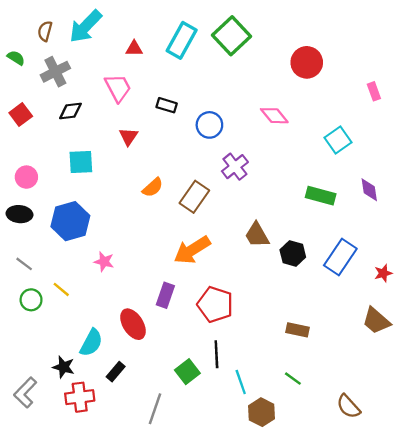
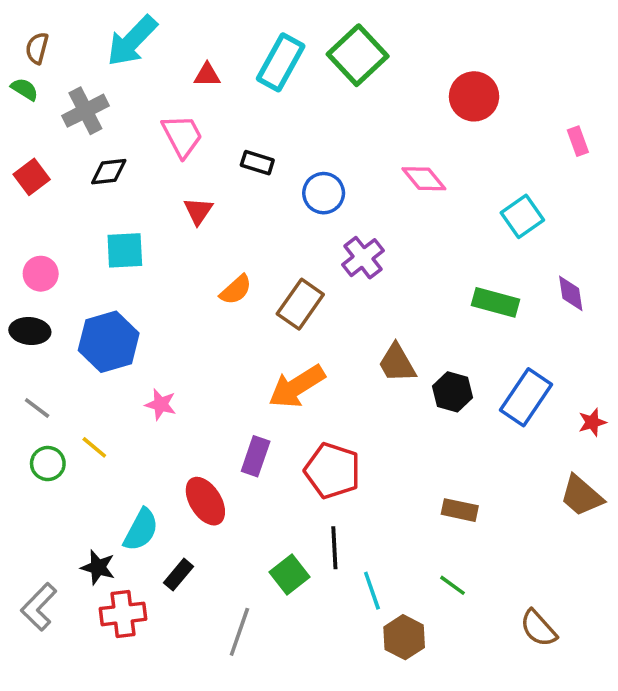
brown semicircle: (45, 31) -> (37, 48), moved

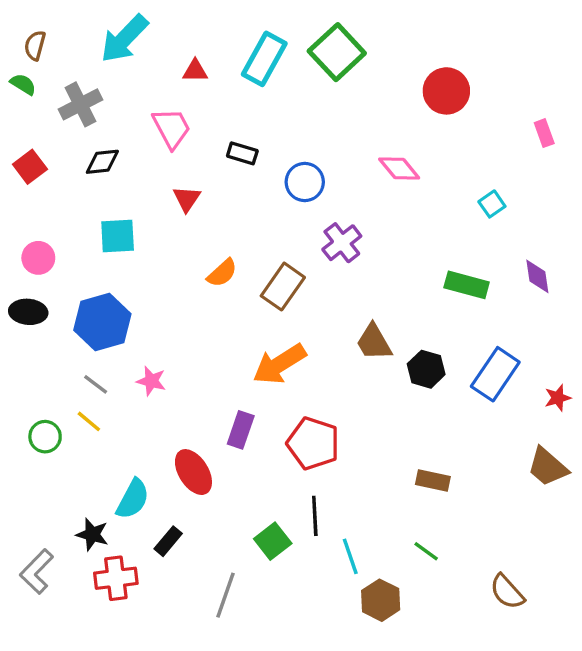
cyan square: (522, 216) -> (492, 204), size x0.7
gray line: (37, 408) -> (96, 384), moved

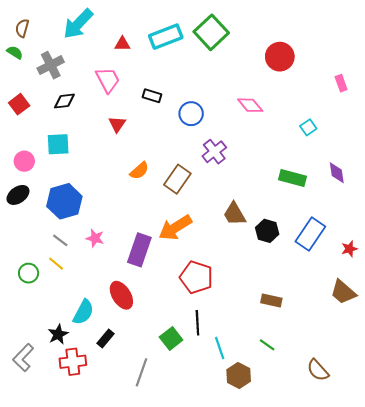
cyan rectangle: (264, 59) -> (166, 37), turned 40
cyan square: (118, 236) -> (58, 144), moved
black ellipse: (28, 312) -> (18, 195), turned -40
purple rectangle: (241, 430) -> (139, 250), moved, size x1.4
black star: (92, 534) -> (58, 334), turned 30

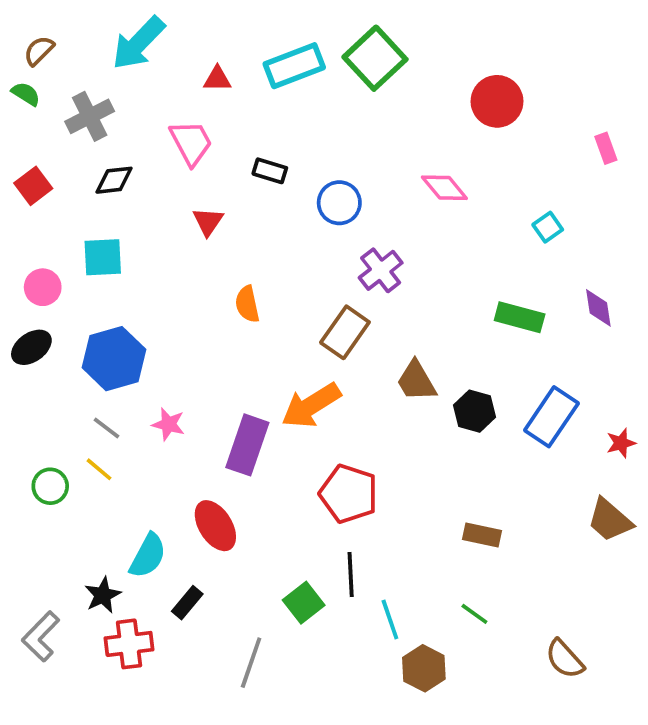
brown semicircle: (22, 28) -> (39, 51), turned 30
orange semicircle: (139, 171) -> (247, 304), turned 120
brown rectangle: (177, 179) -> (345, 332), moved

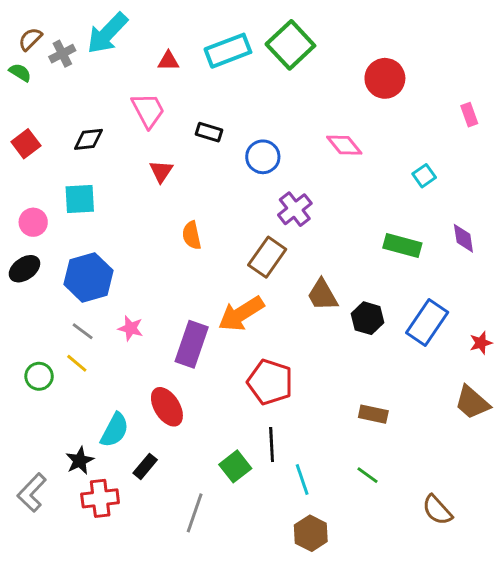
gray cross: (90, 116) -> (62, 54), moved, size x0.7
brown hexagon: (424, 668) -> (311, 533), moved

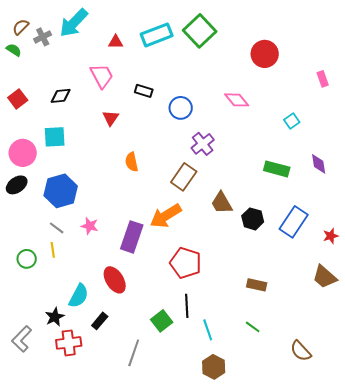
pink circle: (33, 222) -> (23, 153), size x1.4
yellow line: (77, 363) -> (53, 250), turned 42

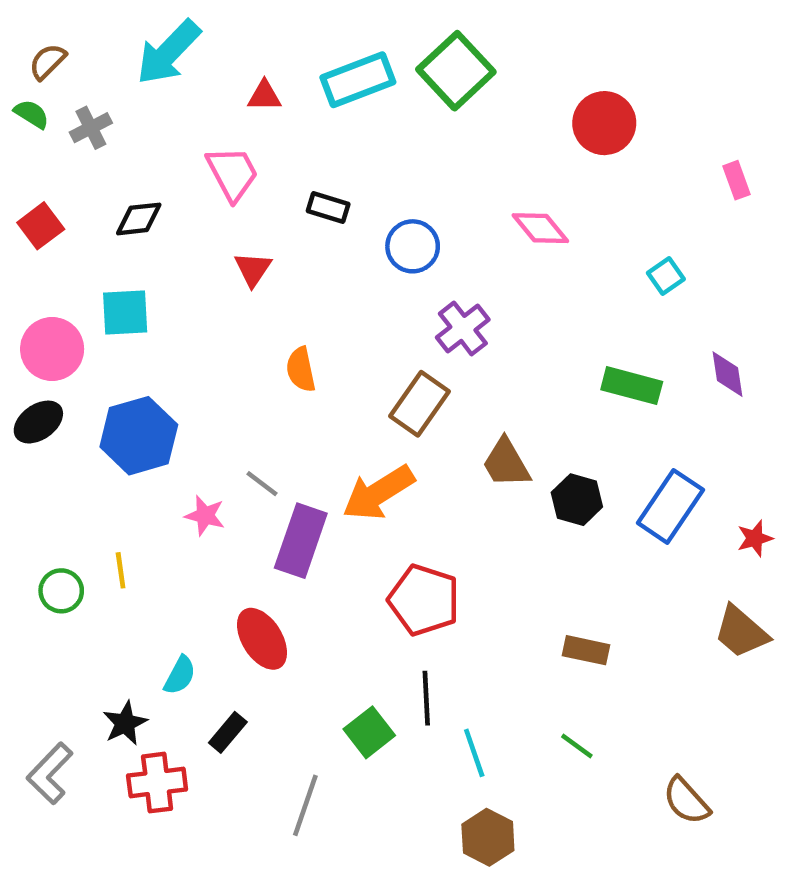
gray cross: (43, 37) -> (91, 128), moved
gray line: (57, 228) -> (262, 484), moved
cyan semicircle: (79, 296) -> (180, 675), size x0.7

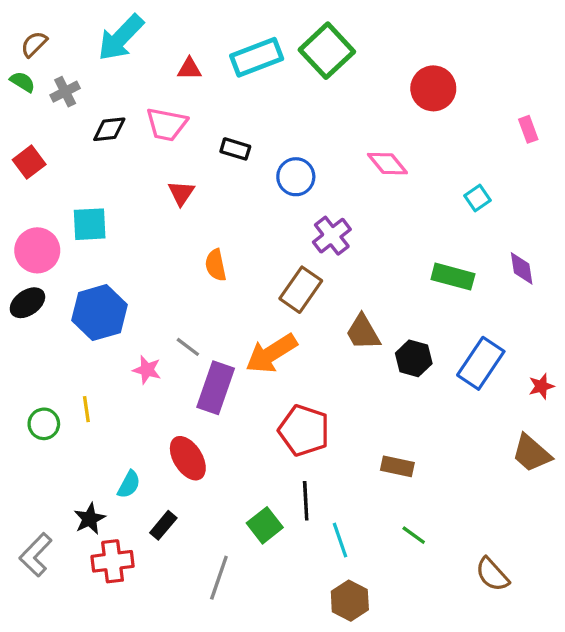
pink trapezoid: (232, 173) -> (167, 124), turned 129
black diamond: (139, 219) -> (109, 129), moved
brown rectangle: (586, 650) -> (397, 466), moved

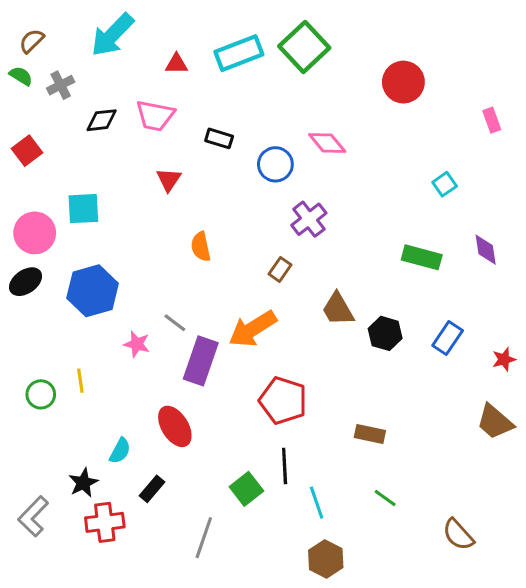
pink diamond: (387, 164) -> (327, 143), moved
brown rectangle: (301, 290) -> (280, 269), size x0.6
blue rectangle: (481, 363) -> (448, 338), size x0.7

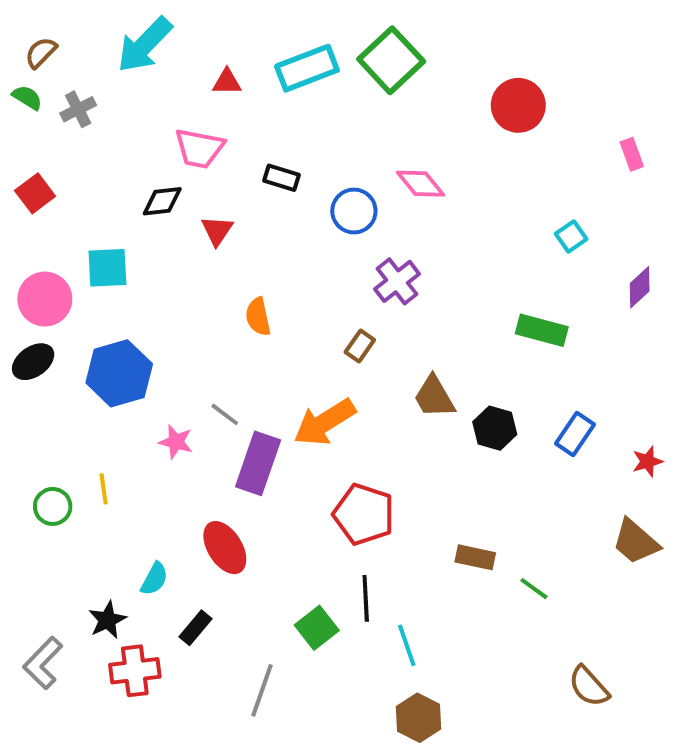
black diamond: (102, 120) -> (162, 201), moved
purple diamond: (486, 250) -> (640, 287), moved, turned 56
green line: (385, 498) -> (534, 589), moved

